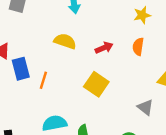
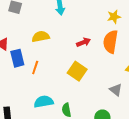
yellow semicircle: (65, 41) -> (41, 37), moved, turned -30
orange semicircle: (138, 47) -> (111, 42), size x1.6

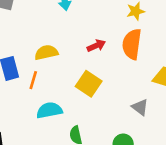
yellow semicircle: (41, 37) -> (46, 52), moved
cyan semicircle: (44, 102) -> (49, 110), moved

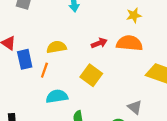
orange semicircle: (132, 44) -> (129, 43), turned 85
gray triangle: (140, 107) -> (135, 107), moved

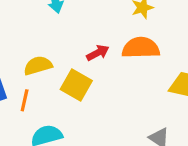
yellow square: (91, 75) -> (76, 85), moved

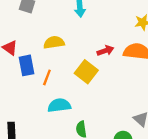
yellow semicircle: (38, 66) -> (54, 42), moved

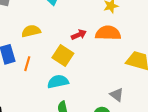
cyan semicircle: (59, 105) -> (58, 82), moved

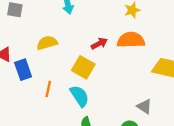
orange line: (27, 64) -> (48, 89), moved
cyan semicircle: (58, 82) -> (80, 96), turned 72

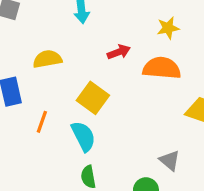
red arrow: (99, 44) -> (119, 52), moved

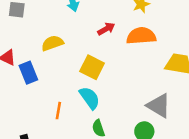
orange line: (42, 122) -> (58, 111), moved
gray triangle: (170, 160) -> (159, 106), size x1.5

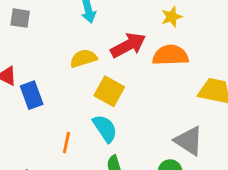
red arrow: (106, 29) -> (128, 45), size x1.6
yellow semicircle: (52, 43) -> (83, 58), moved

